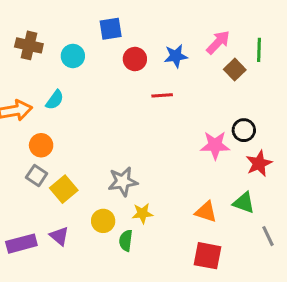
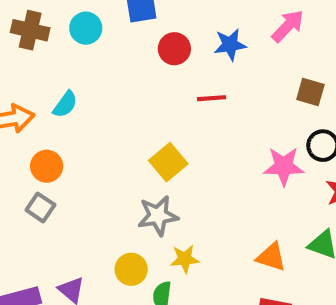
cyan circle: (73, 56) -> (86, 28), moved
brown square: (235, 70) -> (310, 92), moved, turned -30
yellow square: (64, 189) -> (168, 162), moved

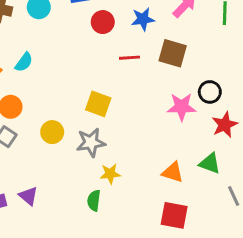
brown square: (310, 92) -> (173, 53), moved, size x1.4
yellow square: (168, 162) -> (98, 104), turned -30
yellow circle: (131, 269) -> (52, 132), moved

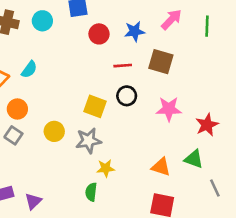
black circle: (210, 92) -> (127, 96), moved
purple triangle: (28, 196) -> (33, 201), moved, turned 36

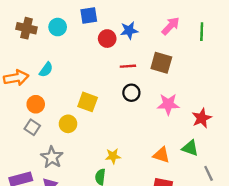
blue star: (135, 31) -> (129, 30), moved
yellow square: (95, 106) -> (88, 102), moved
gray star: (88, 141) -> (52, 157), moved, turned -30

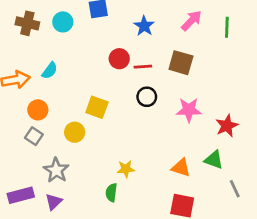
blue star: (129, 30) -> (144, 26), turned -30
red circle: (107, 39) -> (119, 59), moved

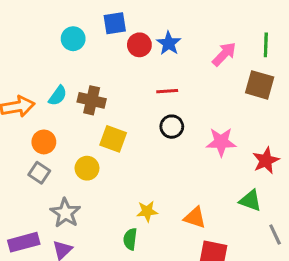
pink arrow: (191, 21) -> (224, 54), moved
brown cross: (27, 23) -> (92, 100), moved
red circle: (119, 59) -> (139, 45), moved
brown square: (181, 63) -> (260, 85), moved
orange triangle: (181, 168) -> (195, 218), moved

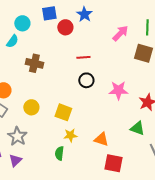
blue star: (169, 43) -> (84, 14), moved
cyan semicircle: (58, 96) -> (12, 41), moved
yellow square: (113, 139) -> (63, 112), moved

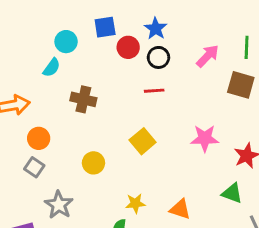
black circle: (86, 80) -> (158, 57), moved
yellow circle: (31, 107) -> (93, 163), moved
yellow square: (63, 112) -> (143, 141), moved, turned 30

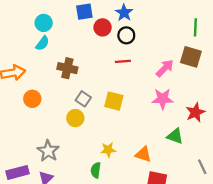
cyan circle: (66, 42) -> (44, 23), moved
pink arrow: (208, 56) -> (165, 68), moved
yellow square: (143, 141) -> (114, 101), turned -36
gray square: (34, 167) -> (83, 99), moved
green triangle: (232, 193) -> (175, 136), moved

